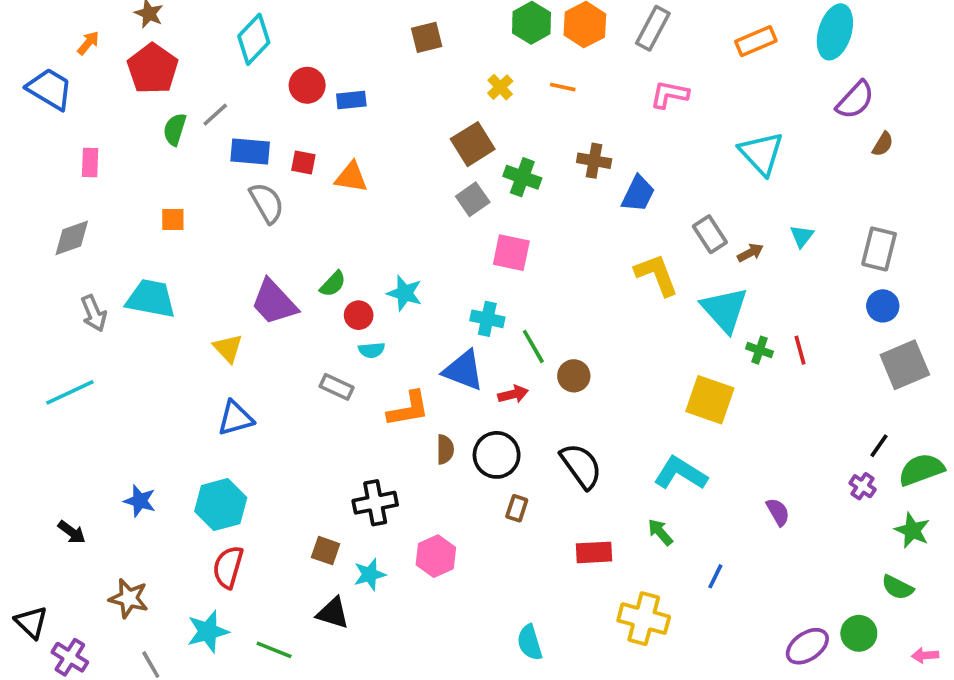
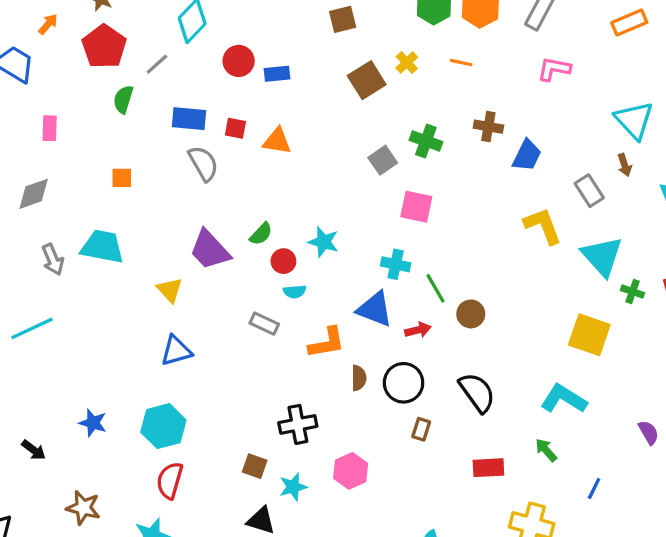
gray line: (215, 115) -> (157, 64), moved
brown square: (473, 144) -> (367, 80), moved
brown arrow: (750, 253) -> (625, 165), moved, turned 100

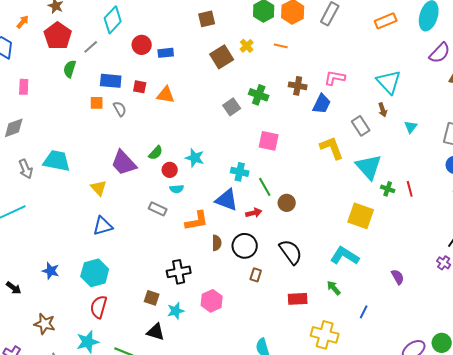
pink L-shape: (554, 69) -> (335, 78), moved
gray semicircle: (203, 163) -> (120, 109), size x0.7
orange square: (122, 178) -> (97, 103), moved
pink square: (416, 207) -> (269, 141), moved

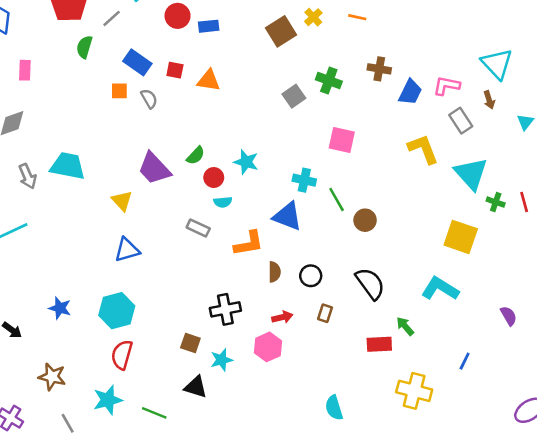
pink L-shape: (335, 78) -> (447, 86), moved
blue rectangle: (111, 81) -> (137, 62), turned 30
red arrow: (254, 213) -> (282, 317), moved
black circle: (245, 246) -> (311, 276), size x0.7
green arrow: (334, 288) -> (405, 326), moved

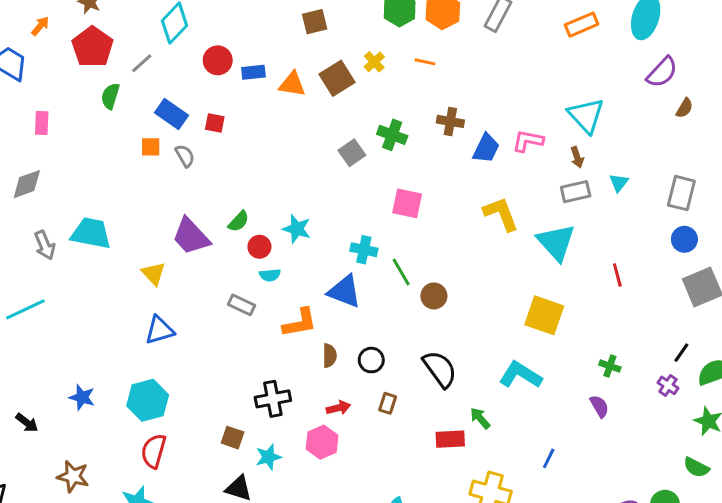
orange triangle: (209, 81) -> (292, 84), moved
gray rectangle: (461, 121) -> (576, 192), moved, turned -70
green cross: (496, 202) -> (610, 366), moved

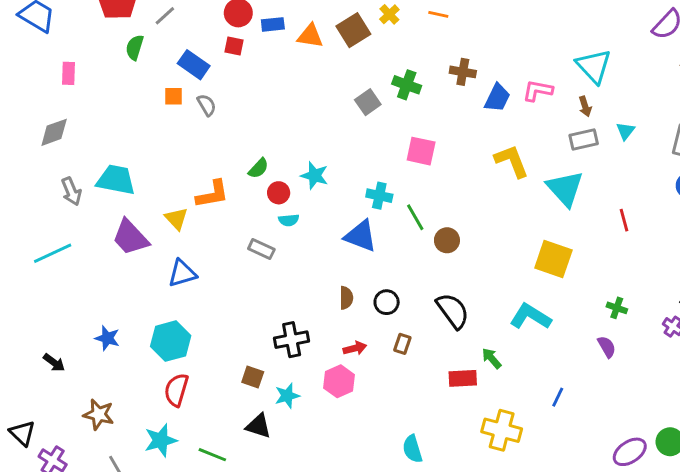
red square: (215, 123) -> (234, 46), moved
purple trapezoid: (191, 236) -> (130, 237), moved
orange L-shape: (300, 323) -> (212, 194), moved

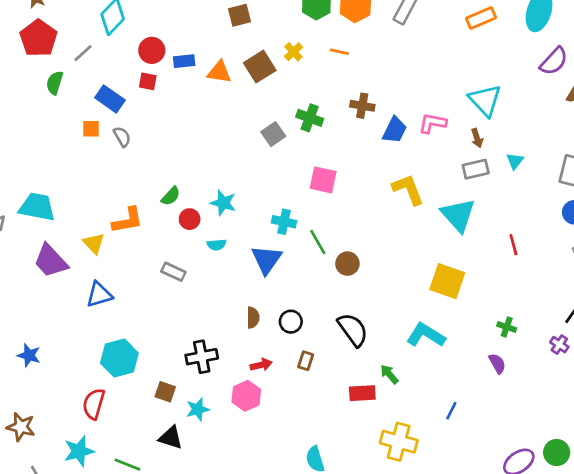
cyan semicircle: (289, 220) -> (217, 245), moved
blue triangle: (361, 236) -> (266, 260), turned 44
cyan hexagon: (171, 341) -> (119, 358), moved

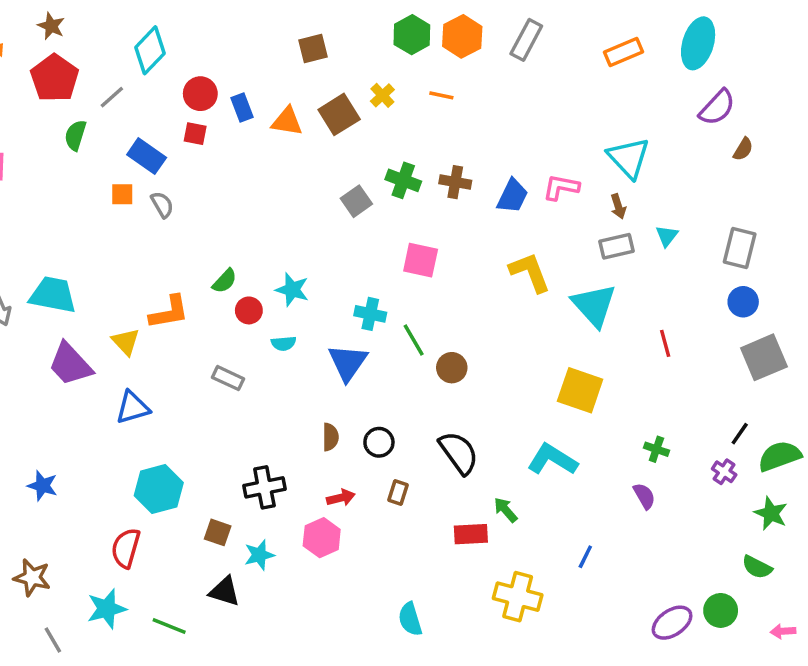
blue rectangle: (184, 61) -> (242, 108), turned 75
brown cross: (362, 106) -> (455, 182), moved

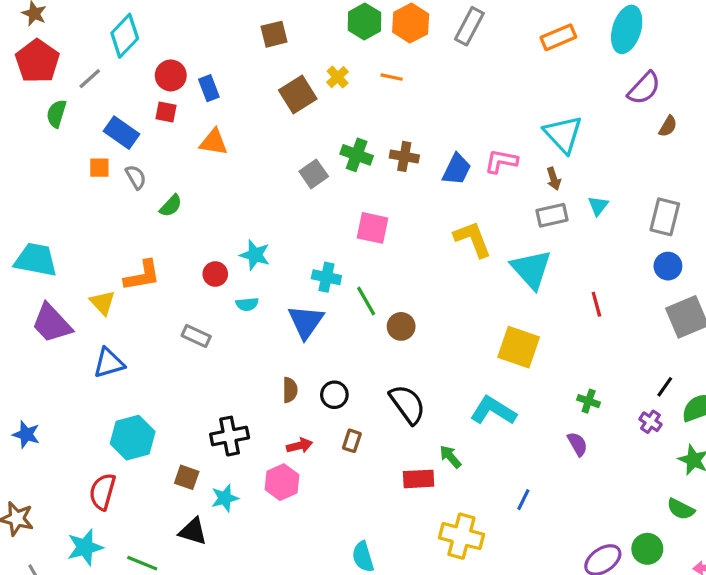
orange triangle: (287, 121) -> (214, 142), moved
green semicircle: (225, 281) -> (171, 206), moved

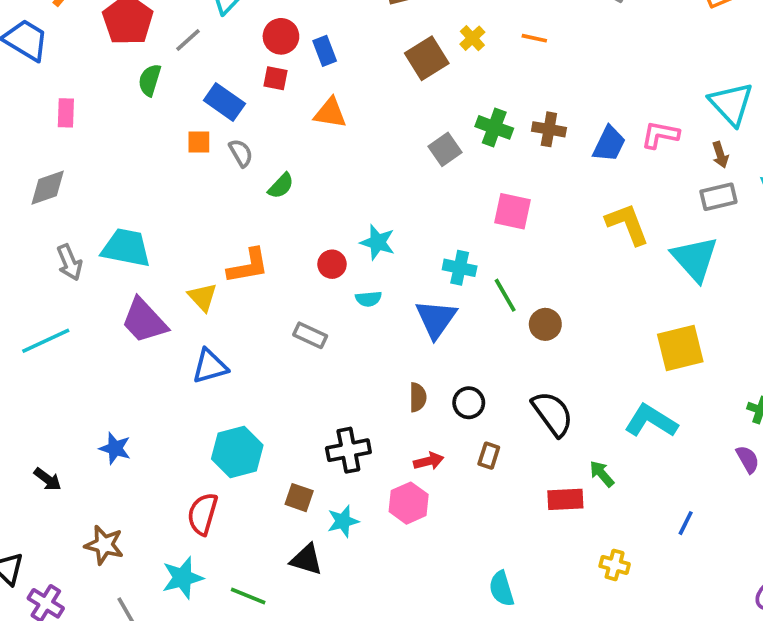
yellow square: (519, 347) -> (680, 348), turned -33
yellow cross: (461, 536) -> (615, 565), size x0.6

